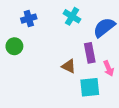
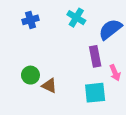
green circle: (14, 46) -> (30, 75), moved
brown triangle: (69, 66) -> (49, 86), moved

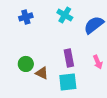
purple rectangle: (95, 56) -> (69, 58), moved
cyan square: (95, 93) -> (68, 82), moved

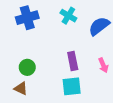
blue cross: (26, 17) -> (27, 18), size x1.5
brown triangle: (42, 73) -> (21, 88), moved

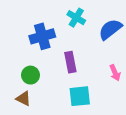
blue cross: (27, 18) -> (42, 36), moved
purple rectangle: (73, 61) -> (70, 62), moved

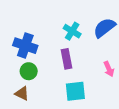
cyan cross: (76, 18) -> (72, 31), moved
blue cross: (42, 36) -> (25, 46), moved, turned 35

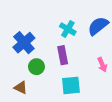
blue cross: (25, 46) -> (24, 43), turned 30
green circle: (29, 71) -> (36, 67), moved

